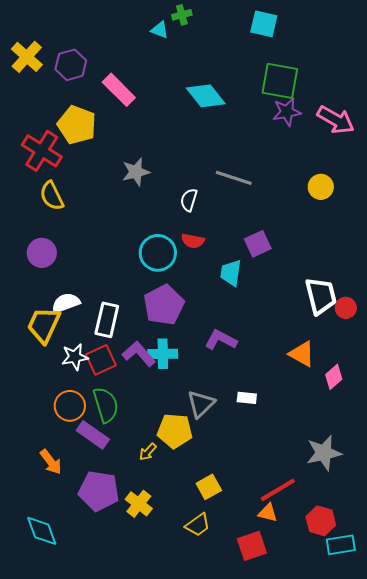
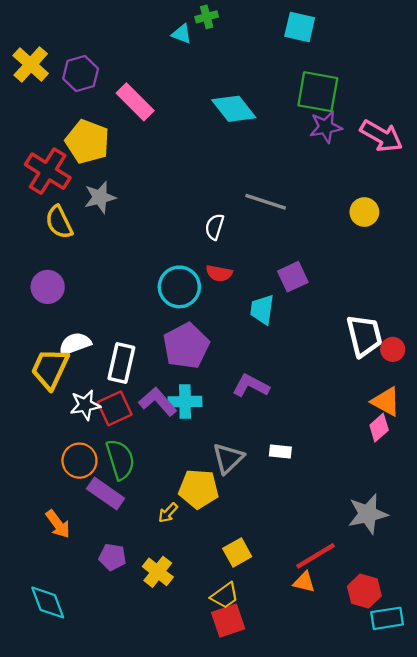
gray star: (136, 172) -> (100, 197), moved
orange triangle: (302, 354) -> (386, 402), moved
purple pentagon: (99, 491) -> (112, 557), size x0.6
red square: (252, 546) -> (228, 621), moved

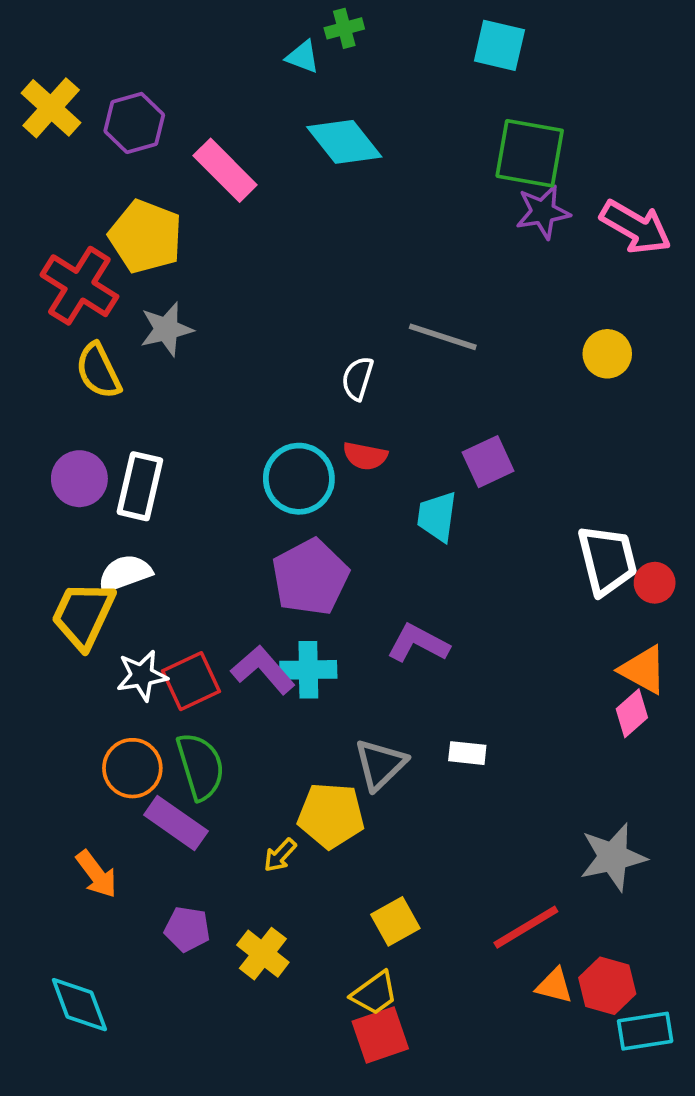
cyan diamond: (234, 109) -> (344, 142), moved
white rectangle: (121, 363) -> (140, 486), moved
orange triangle: (304, 582) -> (554, 986), moved

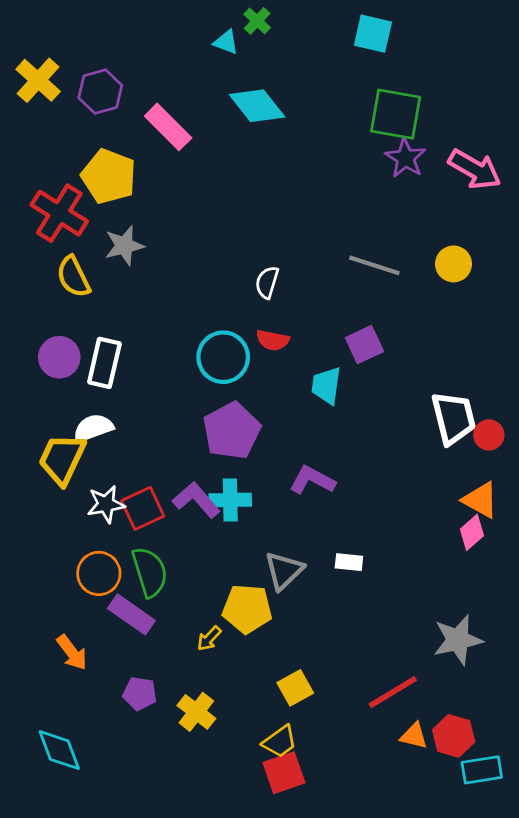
green cross: (344, 28) -> (257, 21), turned -32
purple star: (543, 212) -> (405, 158), turned -30
gray line: (443, 337) -> (374, 265), moved

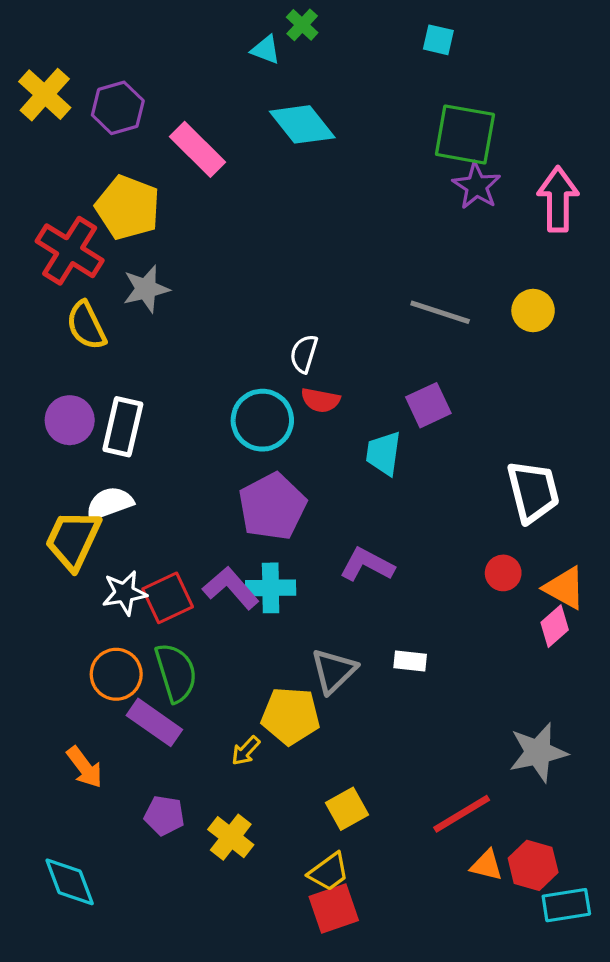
cyan square: (373, 34) -> (438, 40), size x0.7
pink arrow: (475, 169) -> (558, 199), turned -120
white semicircle: (267, 282) -> (304, 354), moved
red circle: (489, 435) -> (503, 573), moved

